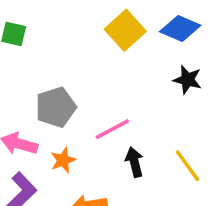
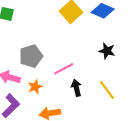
black star: (187, 80) -> (107, 51), moved

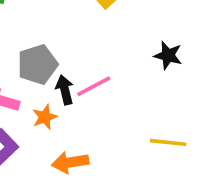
black arrow: (76, 88) -> (65, 90), moved
yellow line: (107, 90) -> (168, 142), moved, turned -48

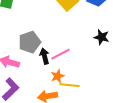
orange star: (45, 117) -> (58, 76), moved
yellow line: (168, 142) -> (70, 85), moved

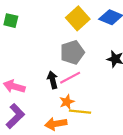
gray pentagon: (30, 42) -> (72, 52), moved

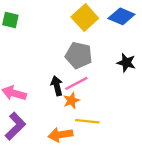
gray pentagon: (72, 52) -> (79, 55), turned 30
orange star: (67, 102) -> (71, 101), moved

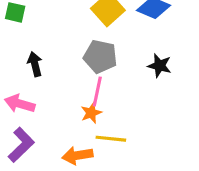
pink line: (76, 83) -> (97, 92), turned -50
black arrow: (57, 86) -> (35, 64), moved

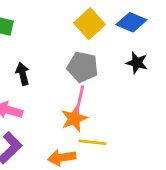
black star: (160, 66) -> (137, 63), moved
orange star: (91, 113) -> (74, 119), size x1.4

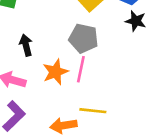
black star: (137, 63) -> (136, 21), moved
orange star: (74, 119) -> (55, 72), moved

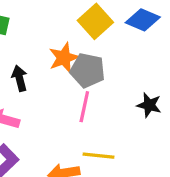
black star: (136, 21) -> (149, 105), moved
orange star: (55, 72) -> (64, 58), moved

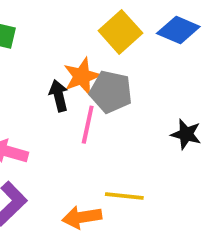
black arrow: (20, 78) -> (59, 96), moved
pink line: (84, 107) -> (88, 125), moved

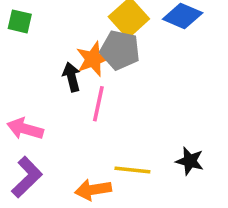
gray pentagon: (111, 92) -> (120, 50), moved
black star: (186, 134) -> (190, 161), moved

